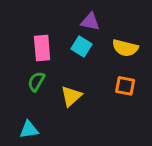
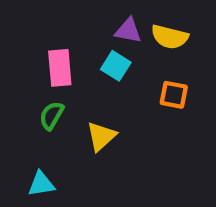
yellow semicircle: (125, 48) -> (170, 37), moved
orange square: (125, 86) -> (174, 95), moved

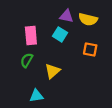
cyan triangle: (41, 184) -> (36, 96), moved

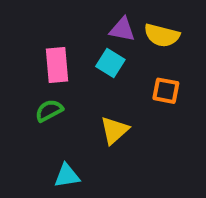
green semicircle: (27, 60) -> (49, 111), turned 32
yellow triangle: (52, 71) -> (114, 130), moved

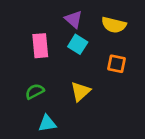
purple triangle: (122, 29) -> (74, 19), moved, turned 30
green semicircle: (49, 111) -> (35, 91), moved

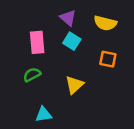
green semicircle: (35, 91) -> (32, 75), moved

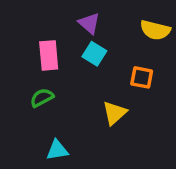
yellow semicircle: (105, 23) -> (155, 30), moved
yellow triangle: (74, 85) -> (115, 113), moved

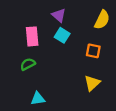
yellow semicircle: (155, 30) -> (102, 20), turned -78
yellow triangle: (115, 113) -> (92, 83), moved

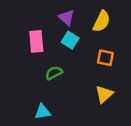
yellow semicircle: (102, 20) -> (102, 21), moved
green semicircle: (28, 64) -> (54, 73), moved

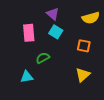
yellow semicircle: (102, 21) -> (91, 18), moved, turned 48
cyan triangle: (43, 112) -> (27, 77), moved

